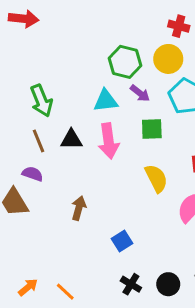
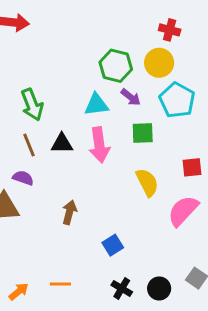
orange line: (65, 292) -> (60, 284), moved, turned -42

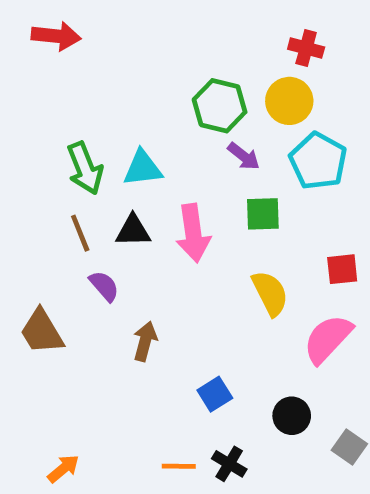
cyan triangle: (96, 105) -> (143, 168), moved
purple semicircle: (23, 178) -> (104, 286), moved, turned 30
orange line: (60, 284) -> (179, 466), moved
black circle: (159, 288) -> (292, 416), moved

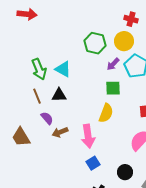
purple arrow: (244, 156) -> (113, 64), moved, turned 96
cyan triangle: (143, 168) -> (63, 69), turned 36
pink arrow: (193, 233) -> (88, 136), moved
yellow semicircle: (270, 293) -> (106, 113), moved, turned 48
brown arrow: (145, 341) -> (60, 132), moved, turned -126

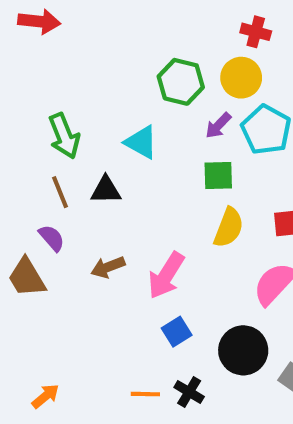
cyan triangle: (63, 69) -> (141, 142), moved
yellow semicircle: (106, 113) -> (229, 228), moved
purple semicircle: (47, 118) -> (52, 238), moved
pink arrow: (88, 136) -> (166, 275), turned 40
black circle: (125, 172) -> (243, 350), size x1.5

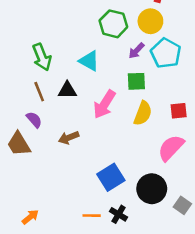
pink arrow: (166, 275) -> (104, 104), moved
blue square: (177, 332) -> (111, 177), size x1.5

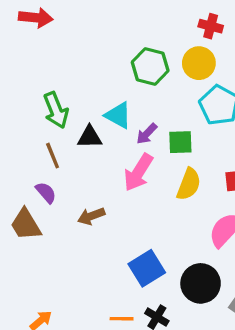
purple arrow: (136, 51) -> (147, 134), moved
black triangle: (67, 90) -> (90, 137), moved

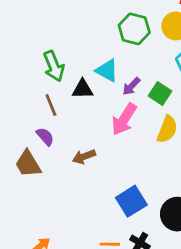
green square: (180, 142) -> (160, 93), turned 35

